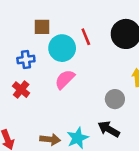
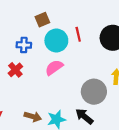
brown square: (42, 27) -> (42, 20), turned -32
gray circle: (115, 99) -> (94, 92), size x1.5

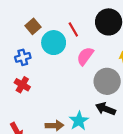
pink semicircle: (54, 68) -> (85, 56), moved

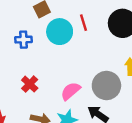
pink semicircle: (85, 56) -> (71, 91), moved
red cross: (22, 85) -> (30, 84), moved

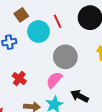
gray circle: (106, 85) -> (65, 57), moved

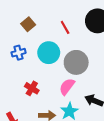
cyan circle: (38, 31) -> (49, 53), moved

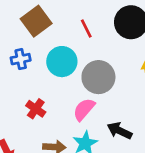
brown square: (28, 24) -> (36, 21), size x1.5

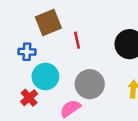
red line: (86, 29) -> (77, 40), moved
cyan circle: (62, 62) -> (45, 76), moved

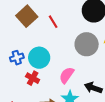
blue cross: (27, 52) -> (17, 58), moved
gray circle: (90, 84) -> (87, 44), moved

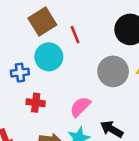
cyan circle: (39, 58) -> (49, 57), moved
red cross: (33, 78) -> (36, 103), turned -32

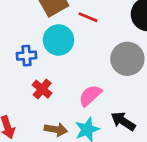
red line: (75, 35) -> (88, 17), turned -48
red cross: (36, 103) -> (42, 89), turned 30

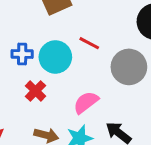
red line: (88, 17) -> (89, 43), moved
cyan circle: (59, 40) -> (55, 57), moved

